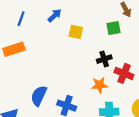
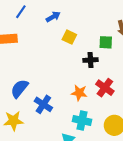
black cross: (104, 59) -> (91, 60), moved

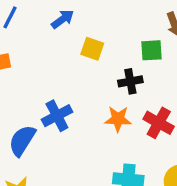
orange star: (79, 93) -> (118, 119), moved
blue cross: (43, 104) -> (57, 116), moved, turned 36

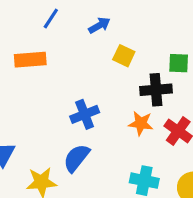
black cross: (130, 81) -> (156, 90), size x1.4
blue semicircle: (22, 140) -> (76, 158), moved

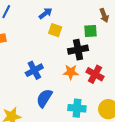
blue arrow: (99, 25) -> (46, 13), moved
blue semicircle: (76, 158) -> (44, 98), moved

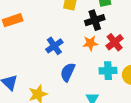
red cross: (95, 74) -> (115, 42), turned 30
cyan cross: (77, 108) -> (108, 71), moved

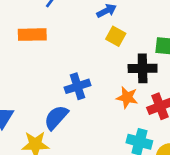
blue semicircle: (68, 72) -> (56, 117), moved

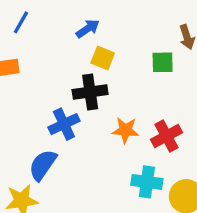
black cross: (143, 68) -> (90, 92), moved

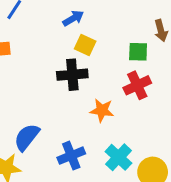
blue cross: (64, 124) -> (71, 156), moved
red cross: (166, 136) -> (137, 85), moved
cyan cross: (147, 182) -> (118, 157), turned 32

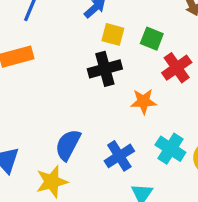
green square: (138, 52) -> (152, 39), moved, turned 30

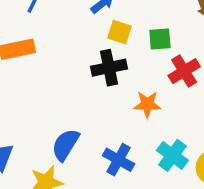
green square: (152, 39) -> (160, 39), turned -30
blue cross: (119, 156) -> (119, 160), turned -32

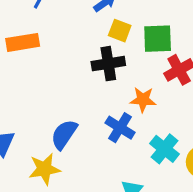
green square: (160, 39) -> (158, 39), size x1.4
blue cross: (119, 160) -> (120, 128), moved

